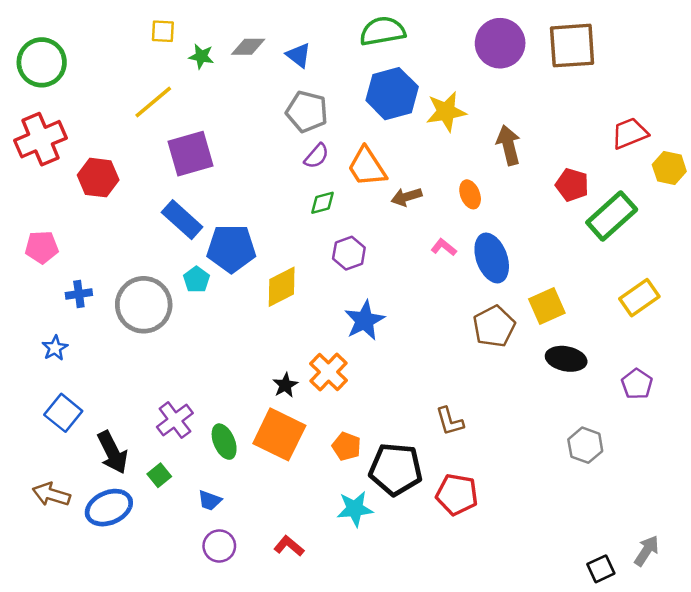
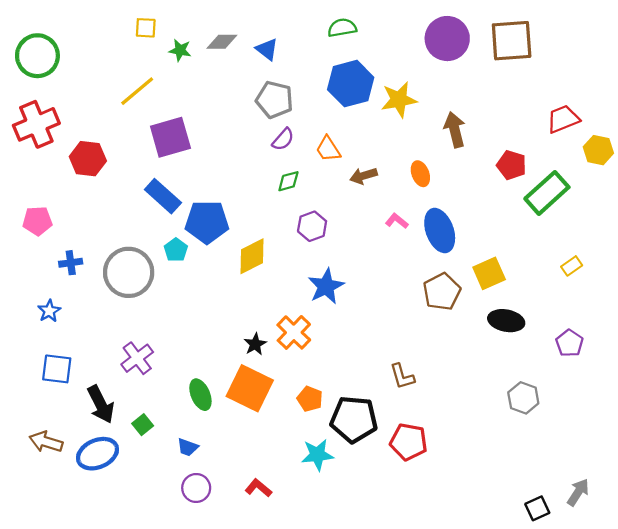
green semicircle: (382, 31) -> (342, 28), size x0.7
orange trapezoid: (367, 167) -> (328, 149), size x0.7
yellow rectangle: (639, 298) -> (572, 266), size x0.6
blue square: (63, 413) -> (57, 369), turned -32
purple cross: (175, 420) -> (137, 358), moved

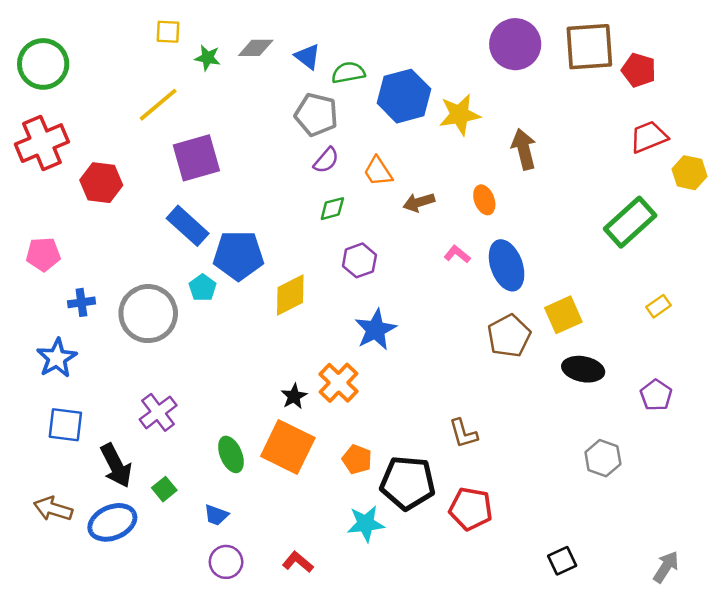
green semicircle: (342, 28) -> (348, 73), moved
red pentagon: (512, 165) -> (639, 70), moved
blue star: (49, 311) -> (57, 358), size x1.5
black square: (537, 508) -> (562, 561), moved

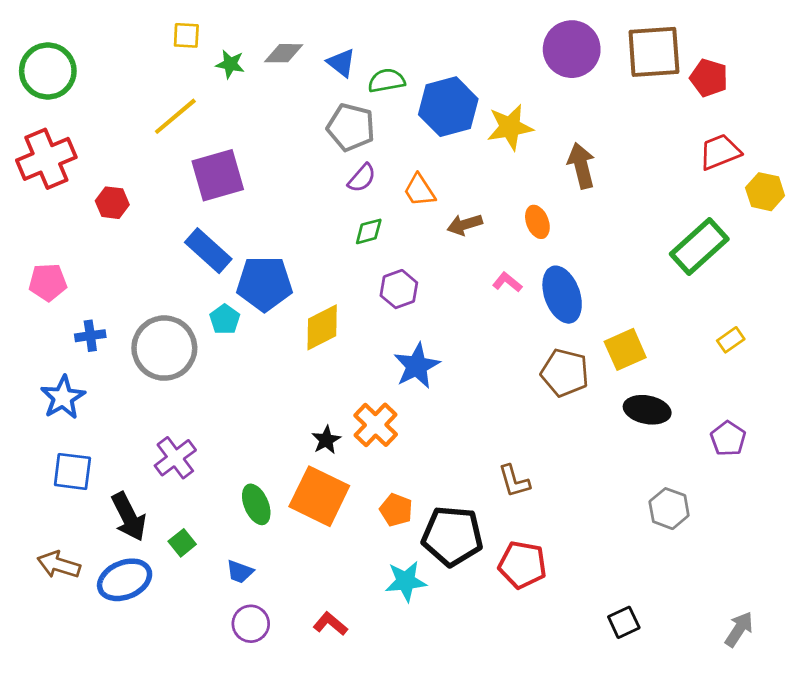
red hexagon: (101, 183) -> (112, 203), size x0.7
brown pentagon: (509, 336) -> (565, 373), turned -30

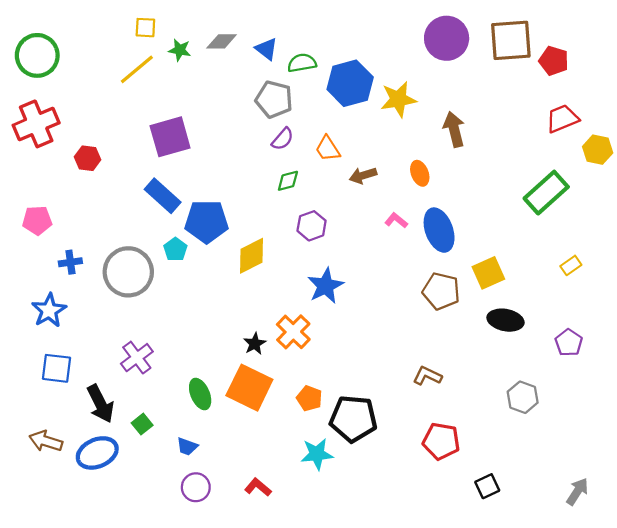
yellow line: (175, 116) -> (137, 69), moved
brown L-shape: (514, 481) -> (427, 376), moved, turned 132
red pentagon: (522, 565) -> (441, 441), moved

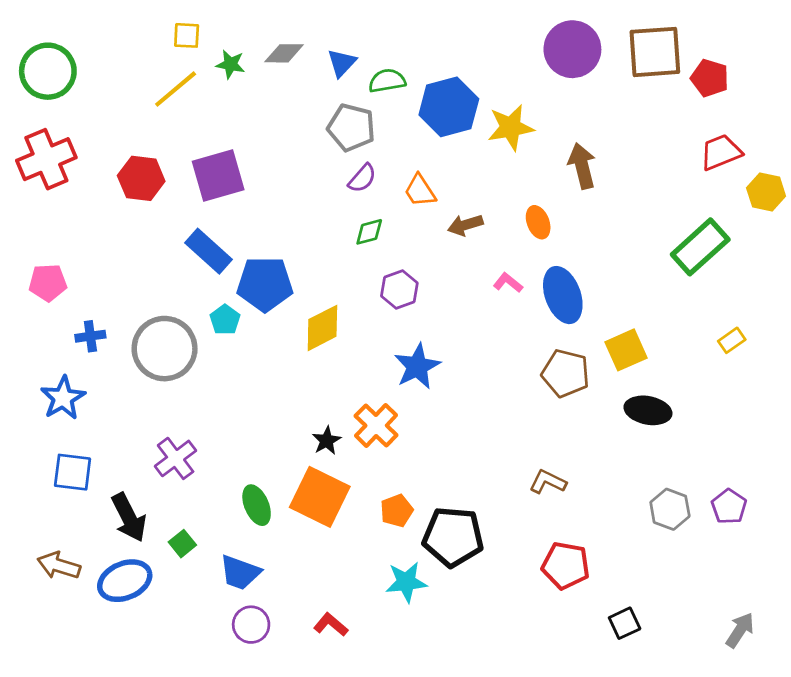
blue triangle: (267, 49) -> (342, 63), turned 35
red hexagon: (88, 158) -> (141, 178), moved, size x1.4
purple pentagon: (569, 343) -> (729, 506), moved
orange pentagon: (309, 398) -> (397, 511), turned 30
blue trapezoid: (187, 447) -> (240, 572), size x1.5

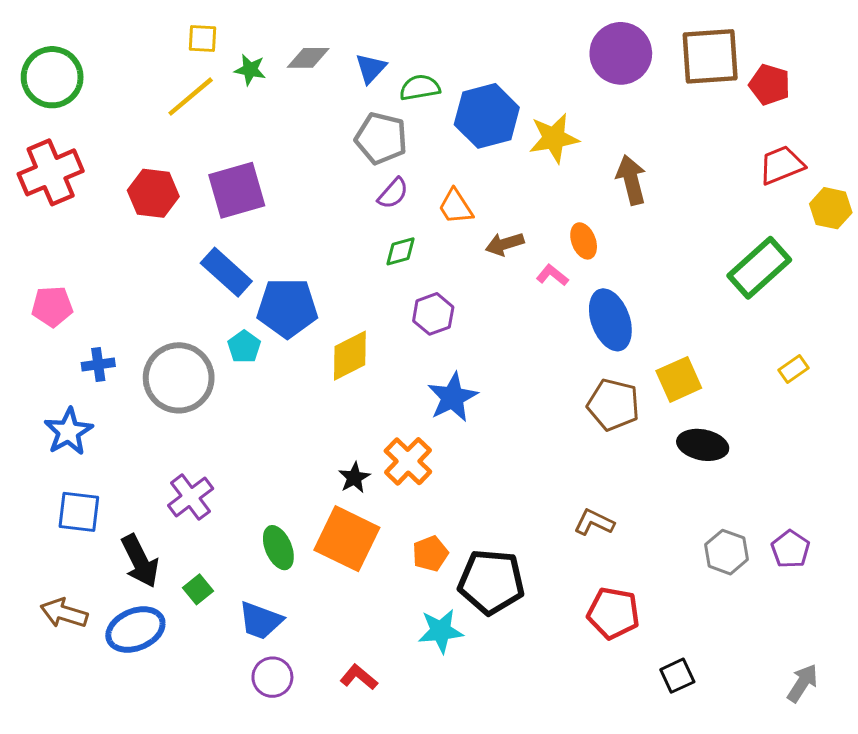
pink L-shape: (508, 283) -> (552, 275), moved

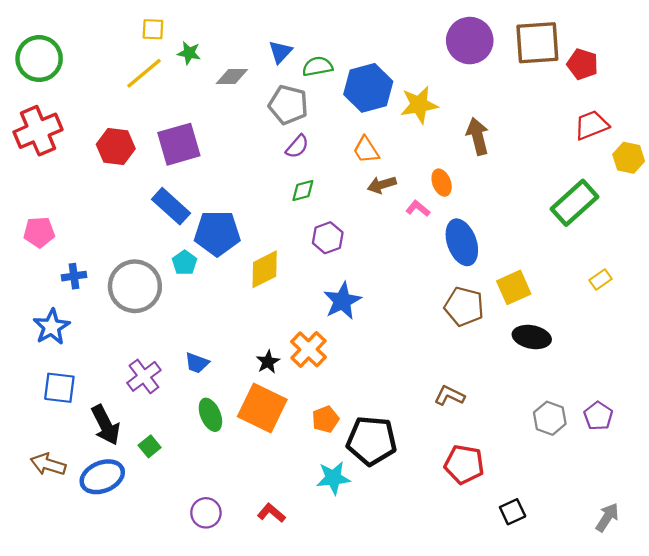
gray diamond: (308, 58) -> (232, 77), moved
orange trapezoid: (456, 207) -> (366, 150), moved
blue trapezoid: (261, 621) -> (197, 363), moved, size x0.7

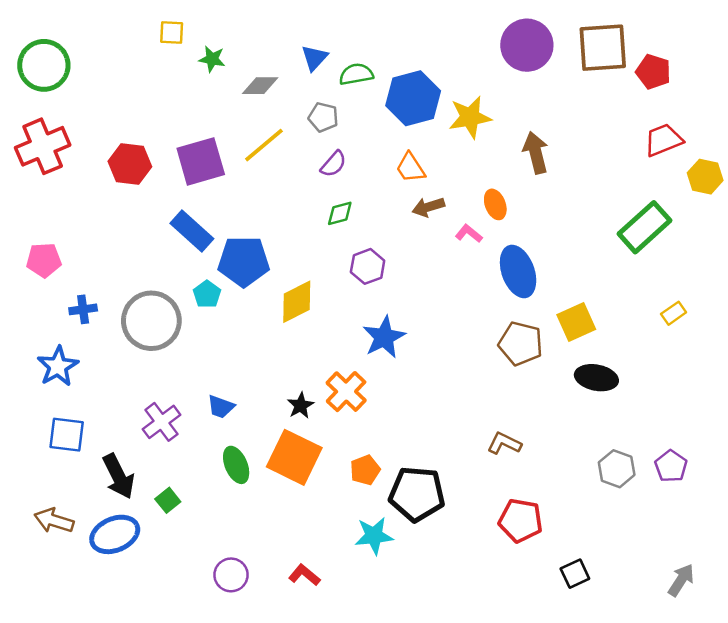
yellow line: (144, 73) -> (264, 145), moved
gray pentagon: (288, 105) -> (323, 117), size x0.7

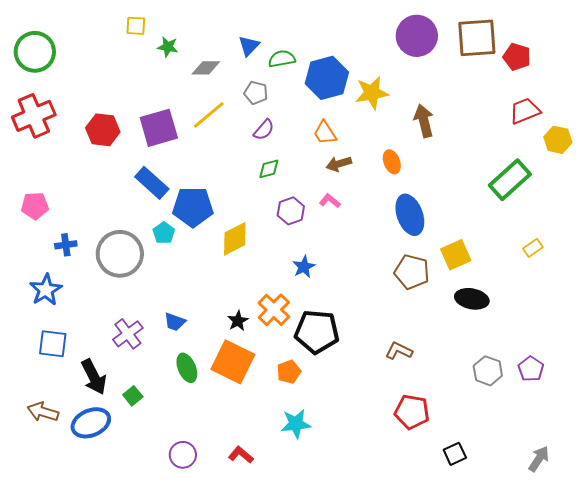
pink L-shape: (469, 234) -> (330, 201), moved
blue star: (384, 337) -> (304, 267), size x0.7
black pentagon: (417, 494) -> (317, 332), moved

